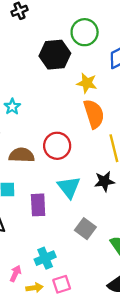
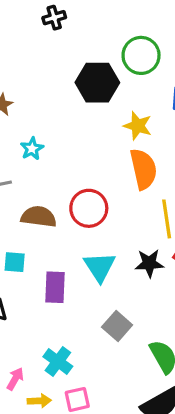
cyan cross: (45, 258) -> (58, 361), turned -36

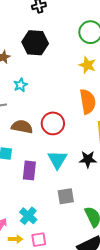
black hexagon: (97, 83) -> (35, 43), moved
yellow star: (138, 126) -> (87, 65), moved
gray square: (117, 326) -> (66, 196), turned 36

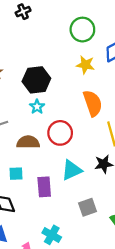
black hexagon: (35, 43) -> (36, 80), moved
cyan star: (20, 85) -> (37, 107), moved
cyan triangle: (57, 160) -> (72, 170), turned 45

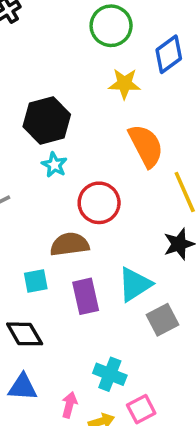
brown semicircle: (28, 142) -> (70, 244), moved
cyan triangle: (72, 170) -> (135, 284), moved

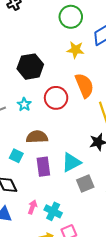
cyan star: (54, 165) -> (24, 104), moved
red circle: (99, 203) -> (56, 98), moved
cyan square: (36, 281) -> (16, 156), turned 32
pink arrow: (69, 405) -> (32, 207), moved

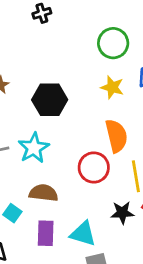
red circle: (56, 98) -> (94, 167), moved
cyan star: (24, 104) -> (34, 148), size x1.6
cyan triangle: (71, 162) -> (83, 234), turned 35

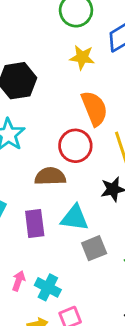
brown semicircle: (43, 193) -> (50, 176), moved

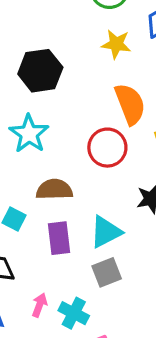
brown semicircle: (50, 176) -> (54, 190), moved
cyan triangle: (75, 218) -> (106, 232), turned -36
gray square: (94, 248) -> (107, 272), moved

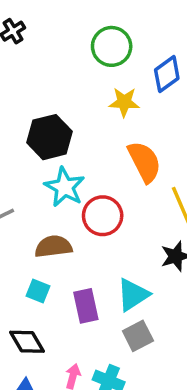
cyan star: (29, 134) -> (65, 187), moved
red circle: (107, 148) -> (103, 216), moved
brown semicircle: (54, 190) -> (53, 247), moved

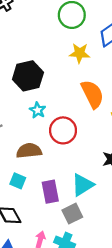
cyan star: (65, 187) -> (38, 110), size x0.6
gray square: (138, 336) -> (72, 214), moved

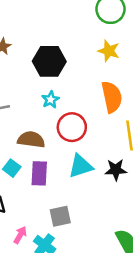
cyan triangle: (83, 185) -> (81, 166), moved
purple rectangle: (50, 192) -> (39, 173), moved

